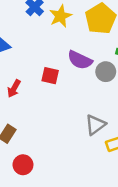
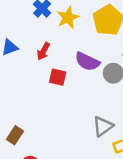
red arrow: (14, 88) -> (43, 51), moved

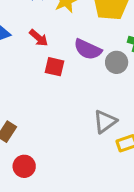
red arrow: (43, 51) -> (39, 38), turned -78

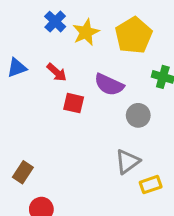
gray circle: (117, 62) -> (138, 115), moved

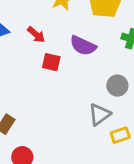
gray circle: (138, 115) -> (117, 86), moved

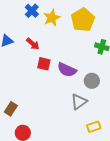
purple semicircle: (83, 46) -> (67, 70), moved
yellow rectangle: (120, 135) -> (94, 127), moved

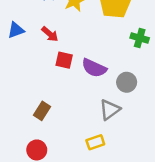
brown rectangle: (11, 109) -> (42, 111), moved
yellow rectangle: (94, 127) -> (95, 142), moved

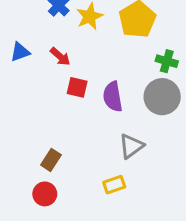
purple semicircle: (94, 68) -> (113, 97), turned 55
gray circle: (127, 82) -> (162, 97), moved, size x1.5
brown rectangle: (42, 111) -> (51, 160), moved

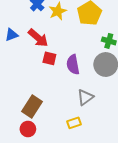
red arrow: (60, 57) -> (38, 38), size x1.5
brown rectangle: (51, 160) -> (32, 106), size x1.5

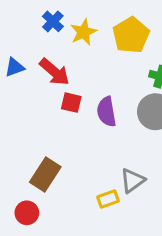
gray triangle: (85, 97) -> (132, 181), moved
red circle: (28, 129) -> (27, 213), moved

